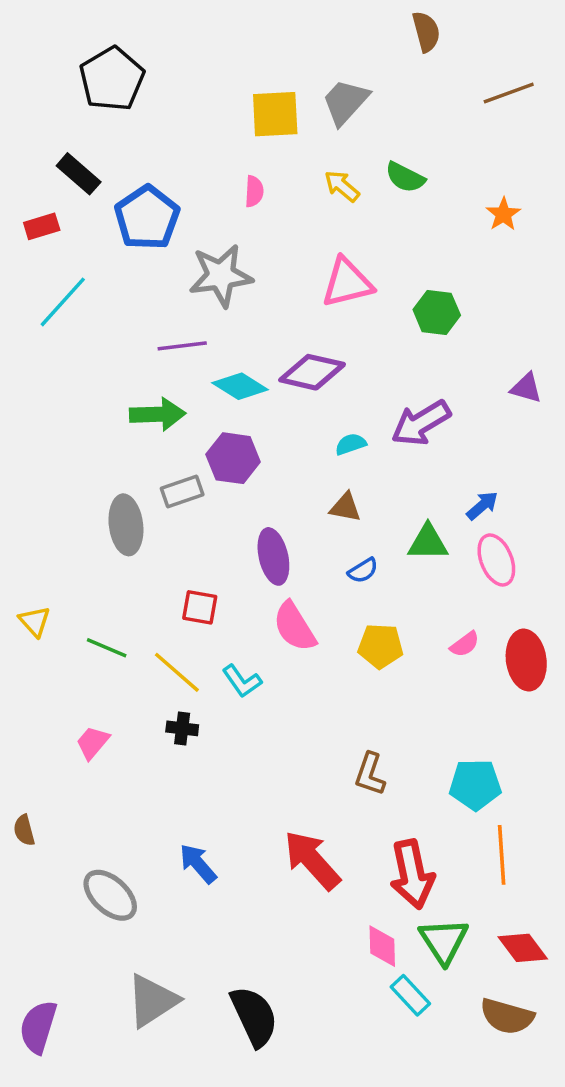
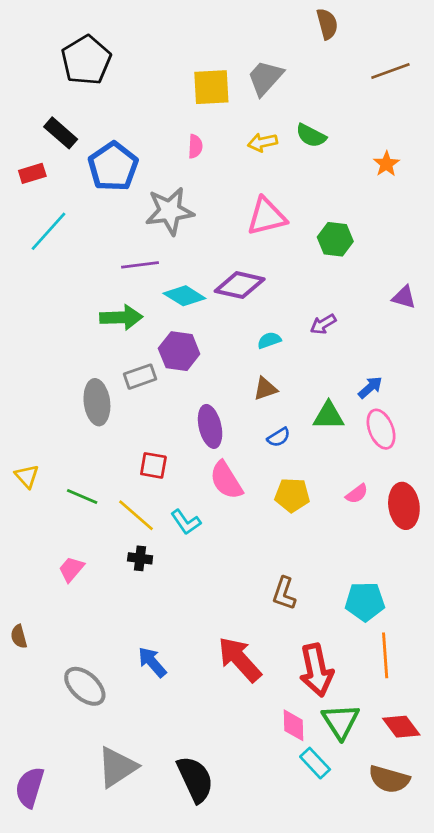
yellow arrow: (342, 186) -> (263, 142), turned -52
purple arrow: (421, 423) -> (323, 324), size x0.6
brown triangle: (345, 507) -> (265, 389), turned -30

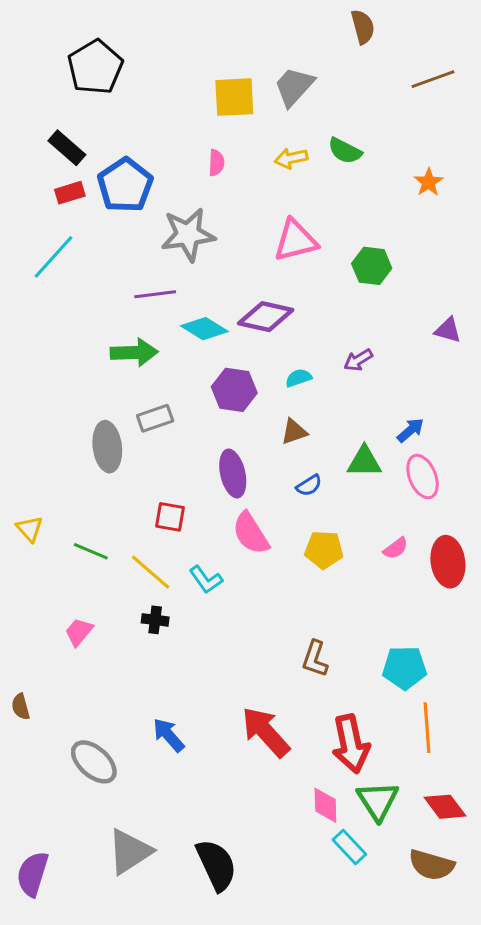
red rectangle: (32, 173) -> (70, 193), moved
purple hexagon: (179, 351) -> (234, 390), moved

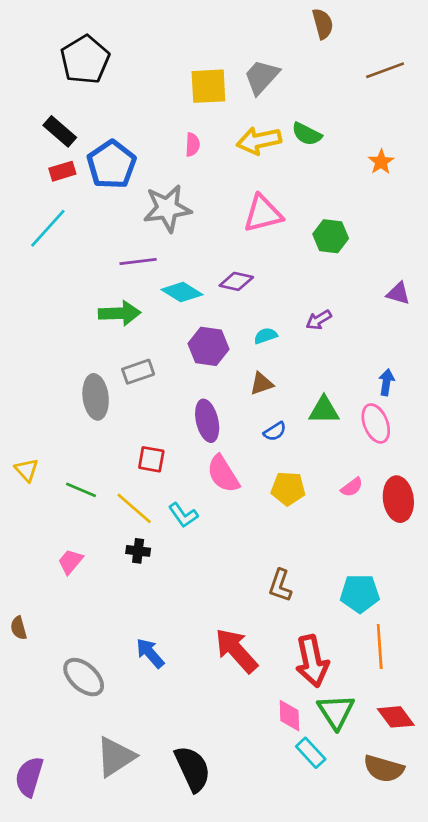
yellow arrow: (291, 158) -> (259, 141), size x1.5
purple diamond: (266, 317) -> (236, 281), size x0.7
blue arrow: (411, 430) -> (386, 382), moved, turned -40

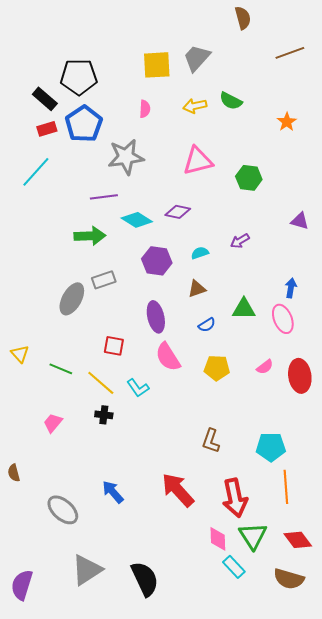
black pentagon: (85, 60) -> (79, 77), moved, turned 30
yellow arrow: (259, 141) -> (195, 106), size x0.7
gray ellipse: (96, 397) -> (72, 299), turned 36

